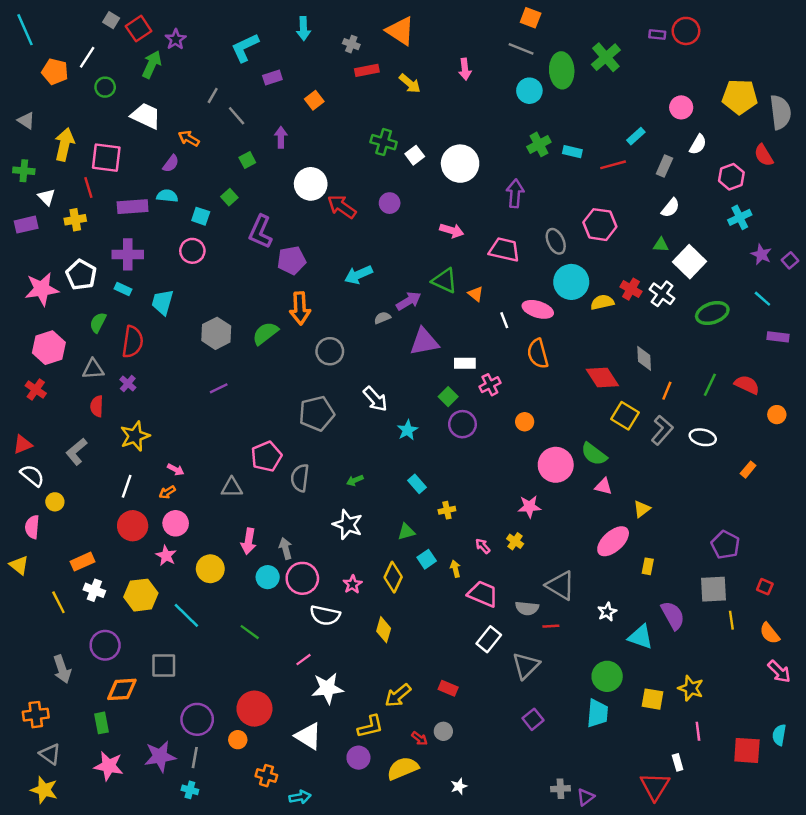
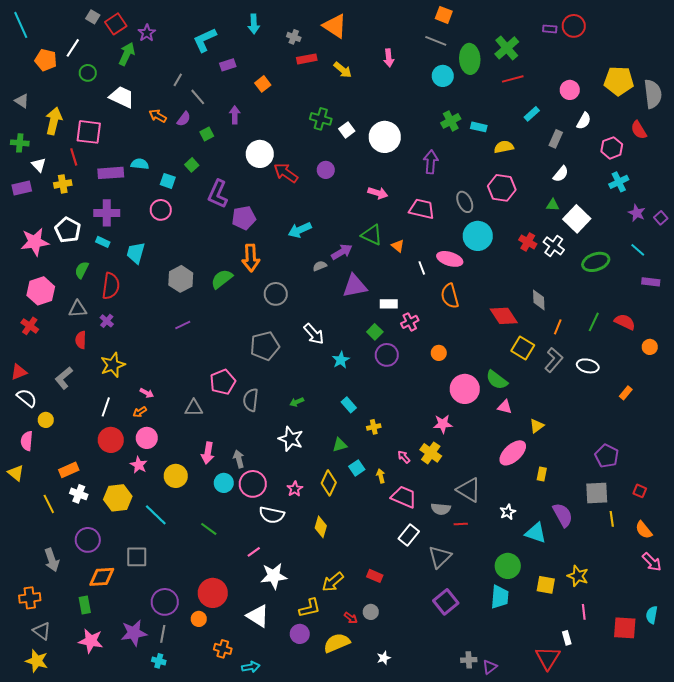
purple semicircle: (171, 164) -> (184, 119), moved
red line: (613, 165) -> (513, 79), moved
yellow semicircle: (602, 302) -> (504, 147), moved
yellow cross: (515, 541) -> (431, 453), size x1.5
purple square: (533, 719) -> (446, 602), size x1.4

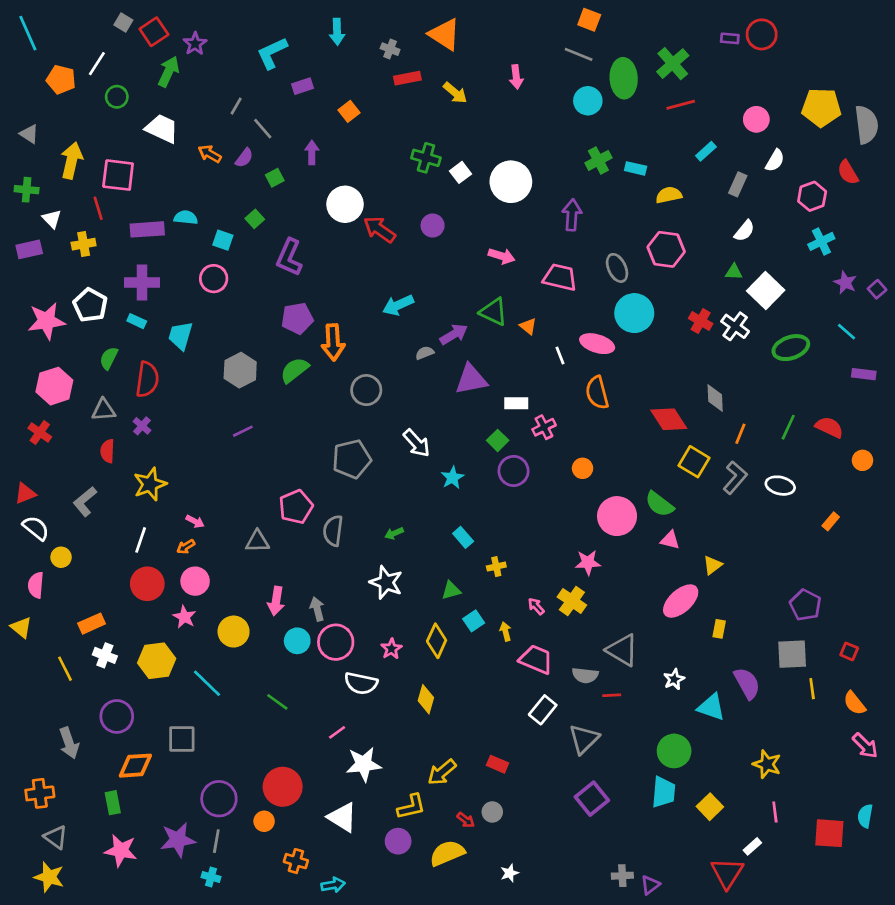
purple pentagon: (244, 218) -> (297, 318), moved
yellow square: (546, 585) -> (710, 807), moved, turned 36
white rectangle: (567, 638) -> (752, 846), turned 64

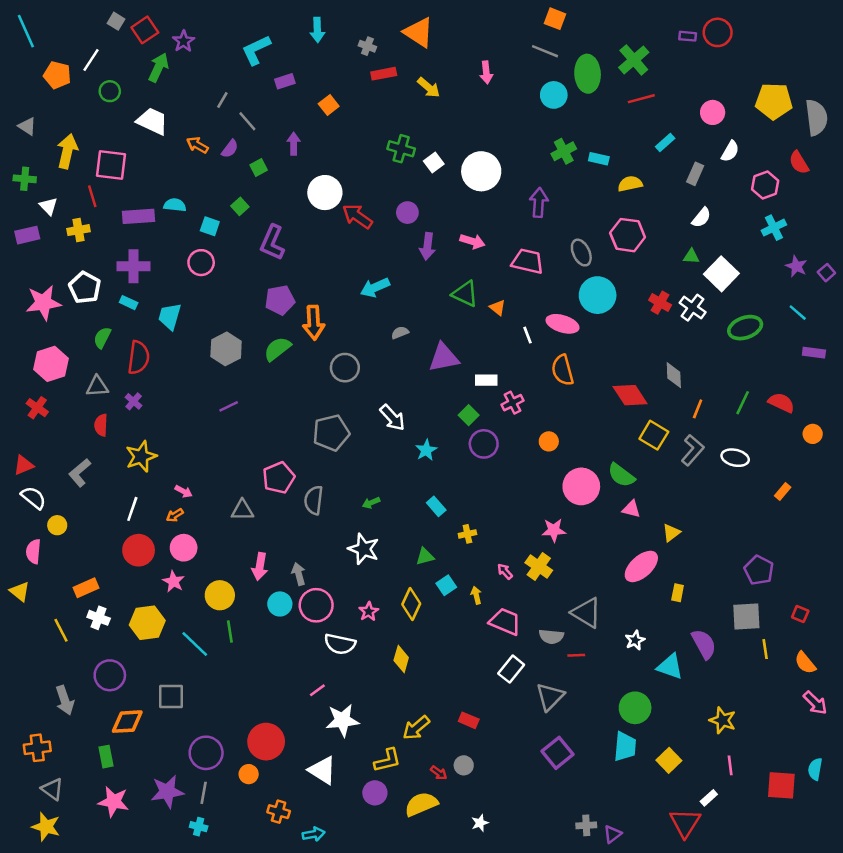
purple arrow: (454, 334) -> (427, 246), moved, turned 128
green line: (277, 702) -> (230, 632), moved, turned 45

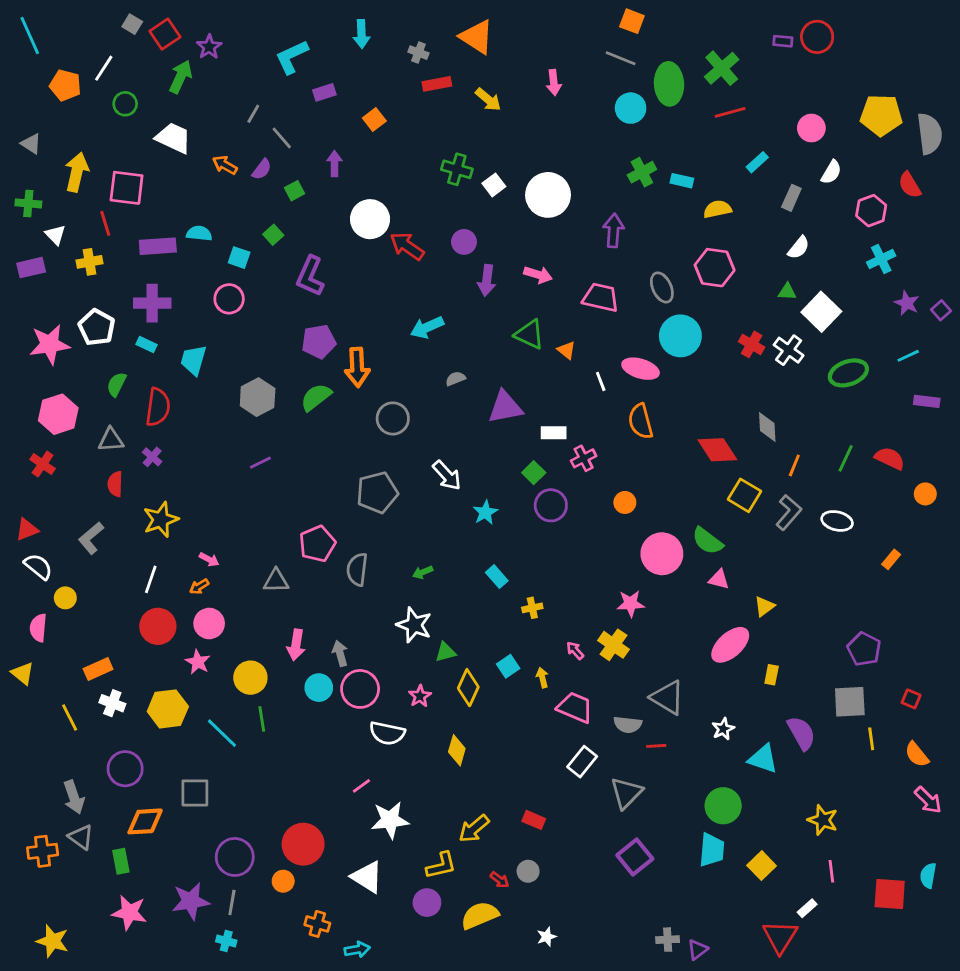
cyan line: (798, 313) -> (908, 356), turned -66
green triangle: (425, 556) -> (445, 652), moved
gray triangle: (52, 789) -> (81, 837), moved

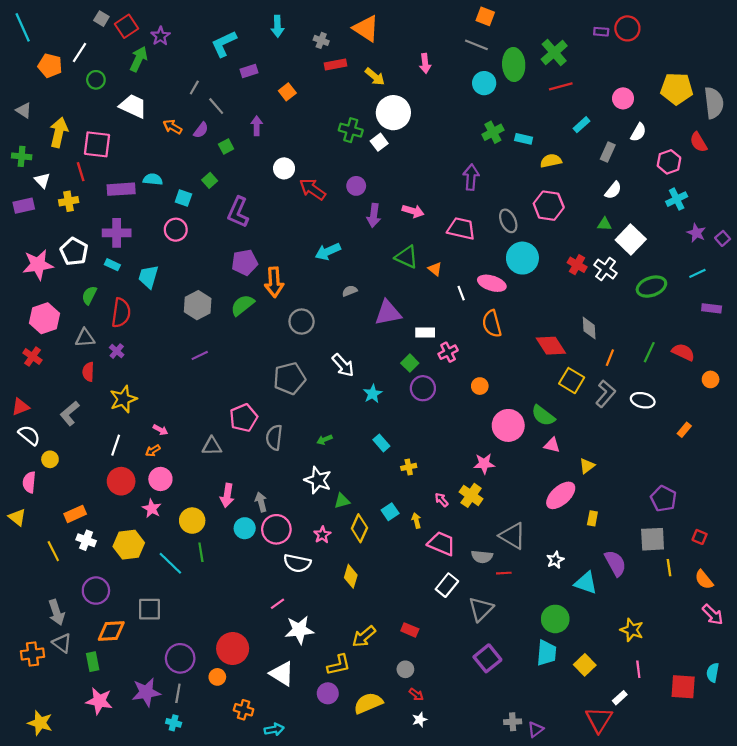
white circle: (548, 195) -> (393, 113), moved
white circle: (370, 219) -> (284, 168), size x0.7
red arrow: (500, 880) -> (416, 694), moved

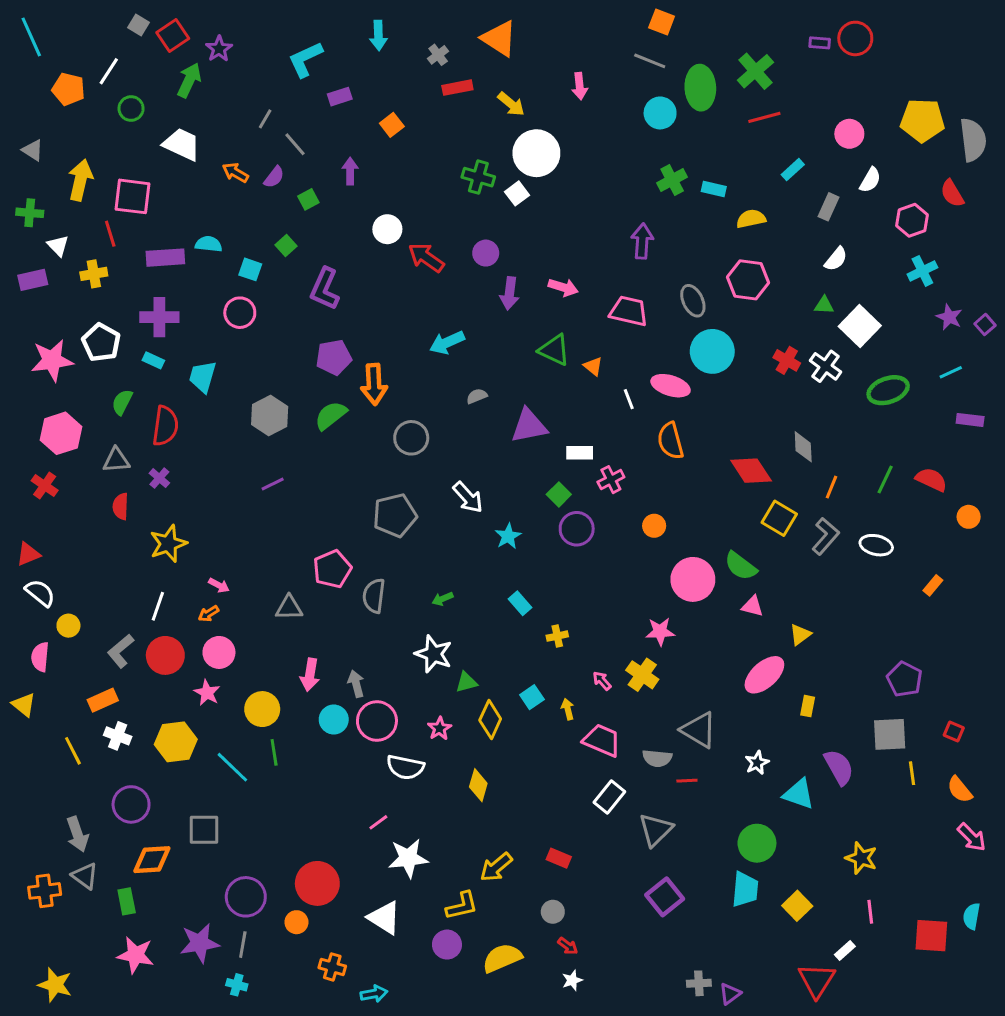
gray cross: (321, 40) -> (438, 55), turned 32
gray L-shape: (70, 413) -> (121, 651), moved

